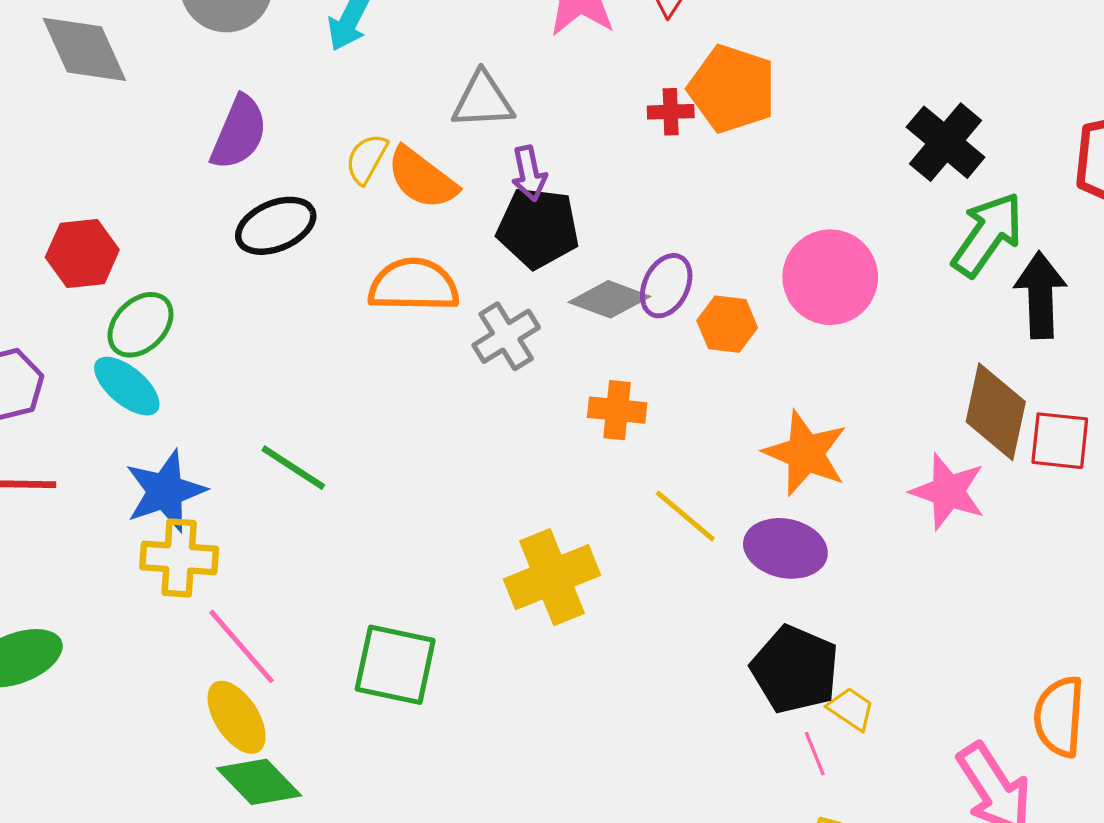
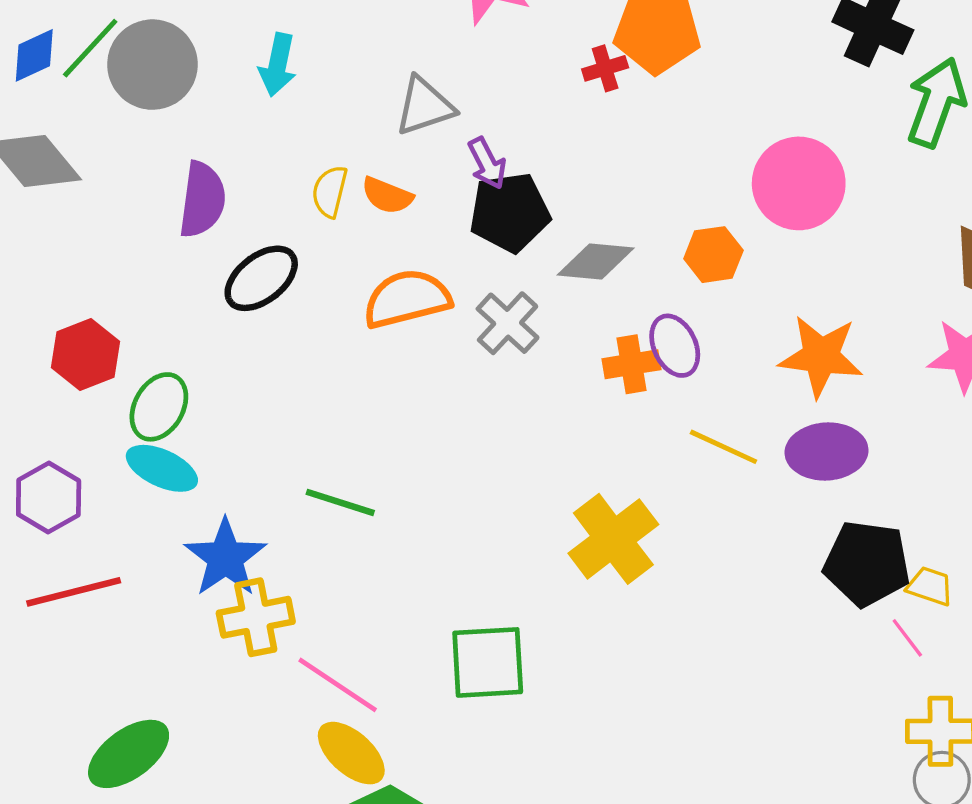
orange semicircle: (422, 178) -> (387, 196), size x0.7
purple ellipse: (666, 286) -> (675, 346), moved, turned -36

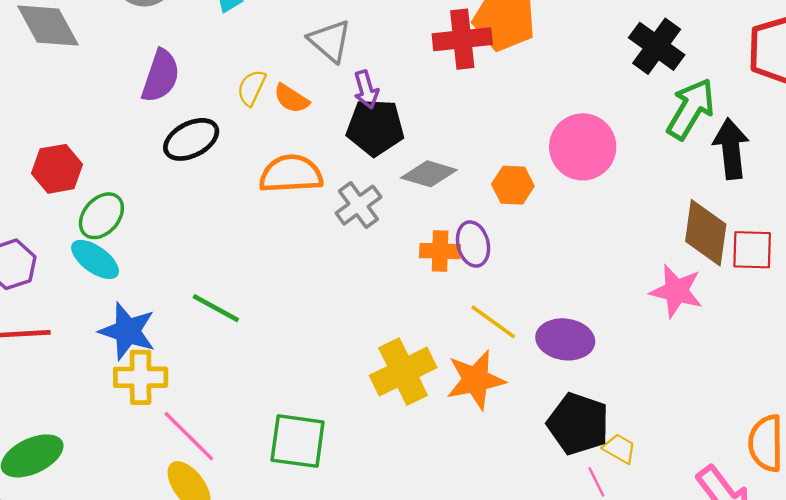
red cross: (605, 68) -> (462, 39), size x1.8
gray triangle: (425, 106) -> (330, 41), turned 48
orange star: (821, 356) -> (476, 380), moved, turned -30
blue star: (225, 558) -> (127, 331), turned -30

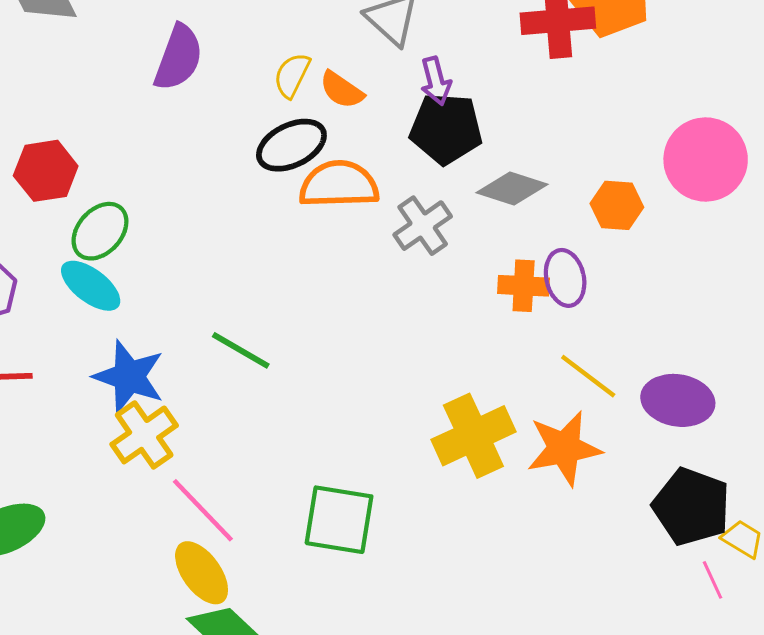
black ellipse: (191, 139) -> (291, 145), moved
yellow cross: (141, 377) -> (144, 435), turned -36

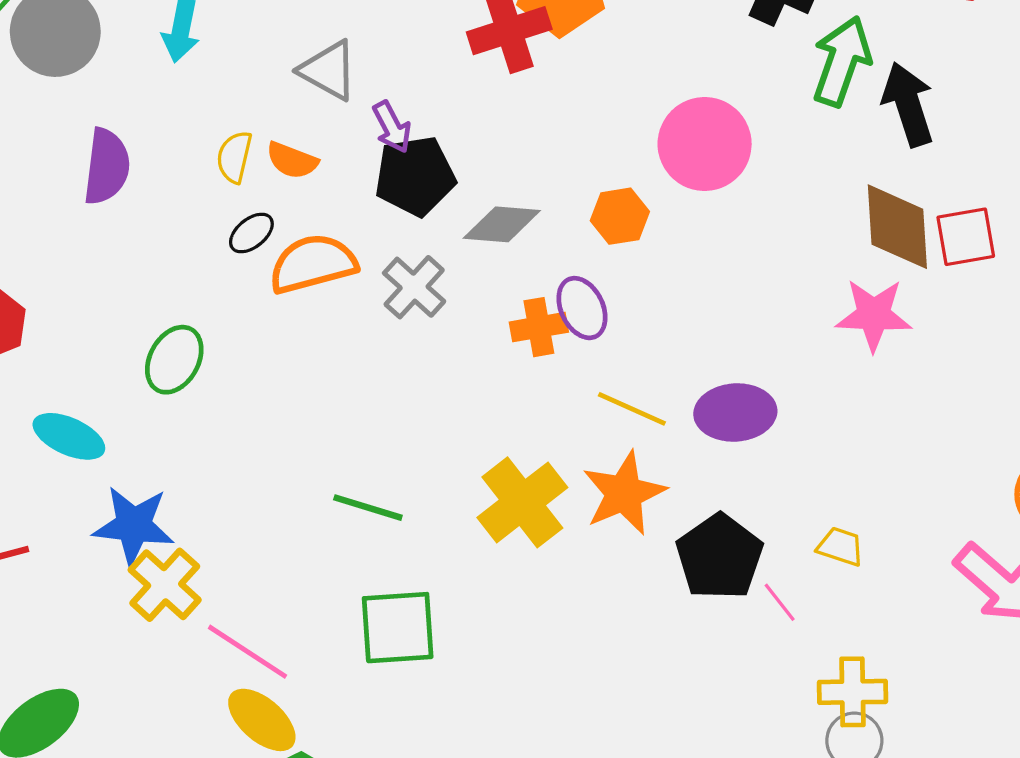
black ellipse: (291, 145) -> (251, 233), size x0.6
green ellipse: (100, 231) -> (174, 360), moved
green line: (241, 350) -> (368, 508), moved
black pentagon: (691, 507) -> (719, 557), moved, turned 30
pink line: (713, 580) -> (780, 602), moved

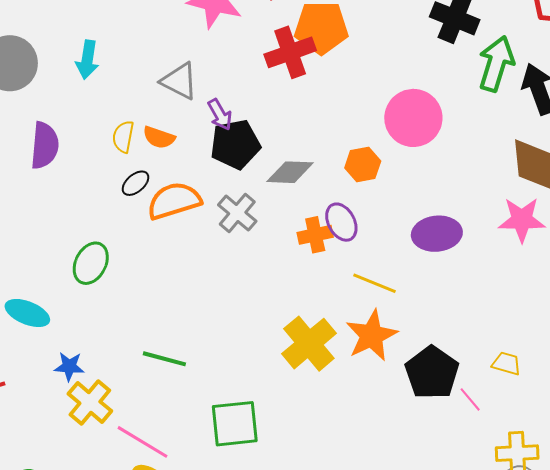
purple ellipse: (735, 412) -> (437, 234), moved
green line: (368, 508) -> (164, 359), moved
blue star: (134, 525) -> (69, 366), size x0.6

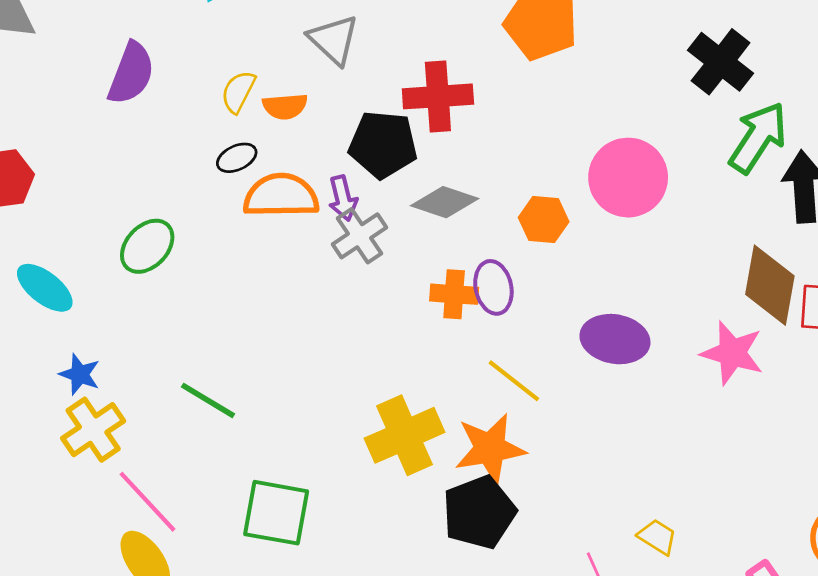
red cross: (290, 52) -> (438, 96), moved
purple arrow: (220, 115) -> (343, 198), moved
orange semicircle: (159, 137) -> (285, 106), turned -40
black pentagon: (432, 373) -> (479, 512), moved

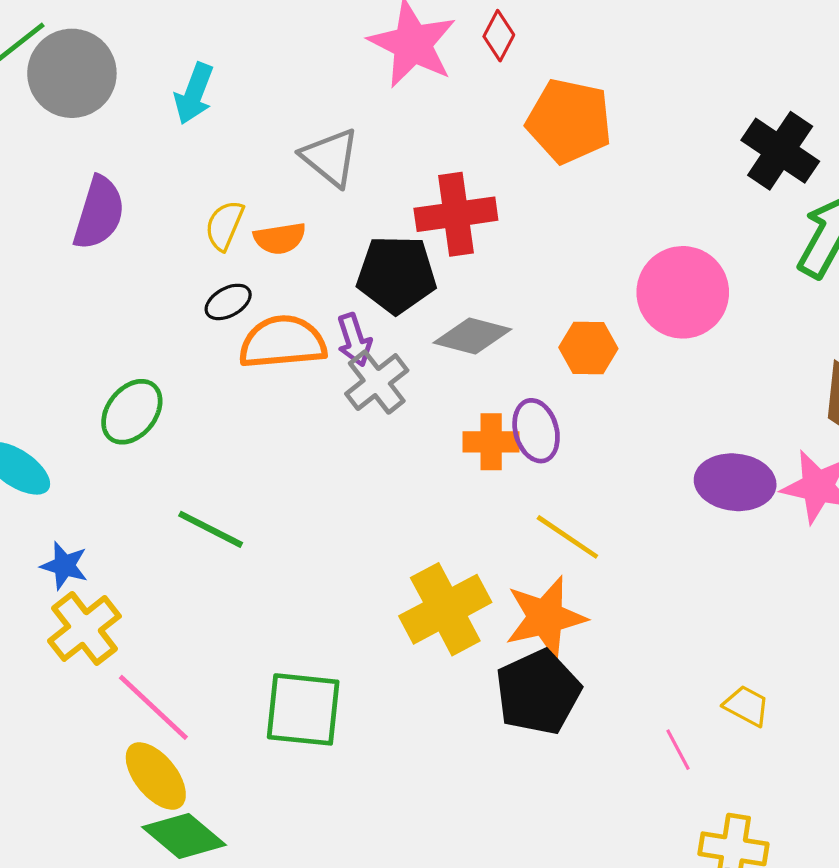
purple ellipse: (615, 339) -> (735, 482), moved
green line: (208, 400) -> (211, 529), moved

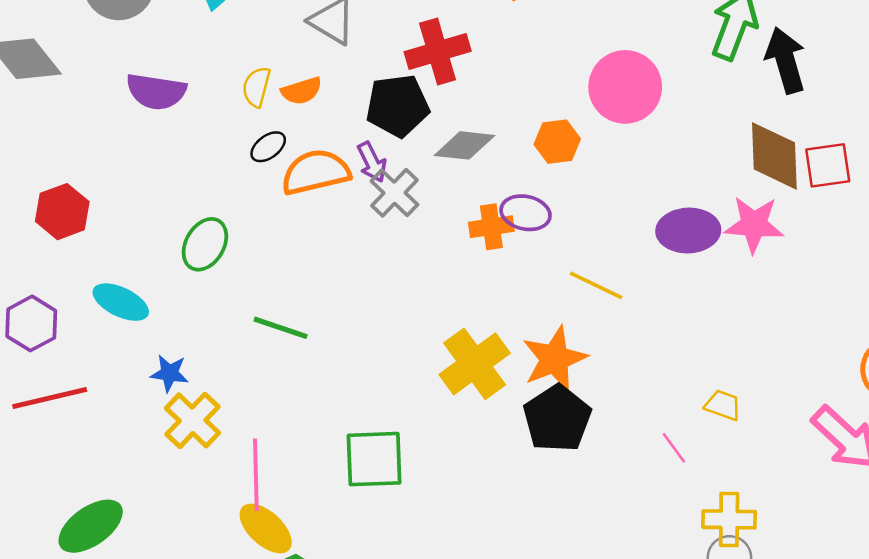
purple semicircle: (99, 213) -> (156, 92), turned 90
purple ellipse: (536, 431) -> (526, 213), turned -54
yellow line: (567, 537) -> (596, 285), moved
pink line: (153, 707) -> (256, 475), turned 54

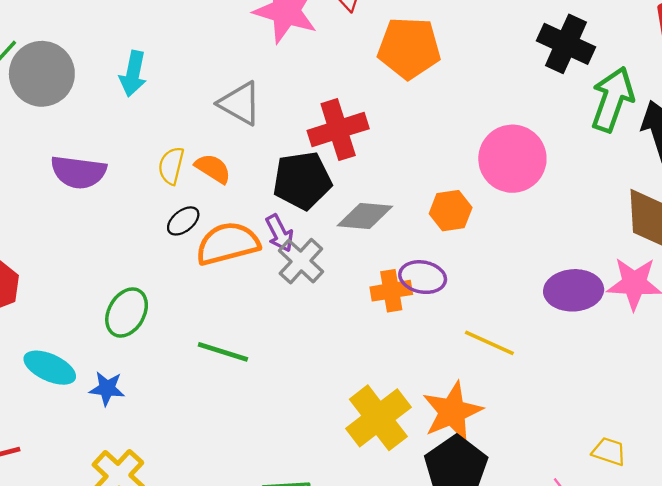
orange semicircle: (302, 91) -> (213, 169), turned -129
green line: (281, 328) -> (223, 352), moved
blue star: (169, 373) -> (107, 388), moved

